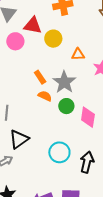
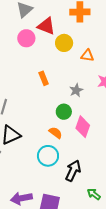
orange triangle: (78, 54) -> (87, 56), moved
gray star: (64, 82) -> (76, 90), moved, size x0.6
orange semicircle: (45, 96) -> (56, 133), moved

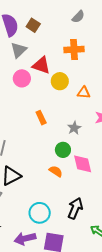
pink diamond: (83, 127) -> (83, 164), turned -30
cyan circle: (48, 156) -> (40, 213), moved

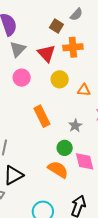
brown square: (33, 25) -> (56, 26), moved
red triangle: (41, 65) -> (46, 53), moved, turned 30
orange rectangle: (41, 118) -> (42, 116), size x1.5
orange semicircle: (56, 171) -> (58, 169), size x1.5

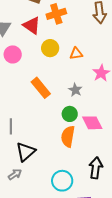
orange semicircle: (58, 169) -> (68, 136), turned -100

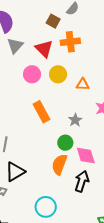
pink circle: (13, 54) -> (32, 74), moved
black arrow: (96, 168) -> (82, 181), moved

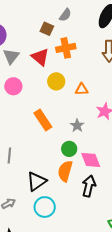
pink circle: (32, 74) -> (13, 86), moved
black triangle: (15, 172) -> (37, 181), moved
cyan circle: (46, 207) -> (45, 207), moved

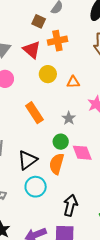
black triangle: (37, 181) -> (27, 160), moved
black arrow: (89, 186) -> (70, 205), moved
cyan circle: (45, 207) -> (36, 187), moved

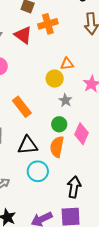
yellow circle: (48, 74) -> (55, 79), moved
orange rectangle: (34, 113) -> (22, 107), moved
pink diamond: (82, 153) -> (82, 134), turned 50
black triangle: (27, 160) -> (28, 145), turned 35

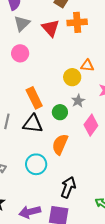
green circle: (59, 124) -> (60, 112), moved
pink diamond: (82, 134) -> (91, 125), moved
black triangle: (28, 145) -> (33, 124), moved

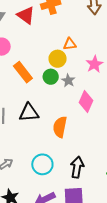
orange rectangle: (34, 98) -> (23, 72), moved
green circle: (60, 112) -> (51, 77), moved
cyan circle: (36, 164) -> (42, 164), moved

